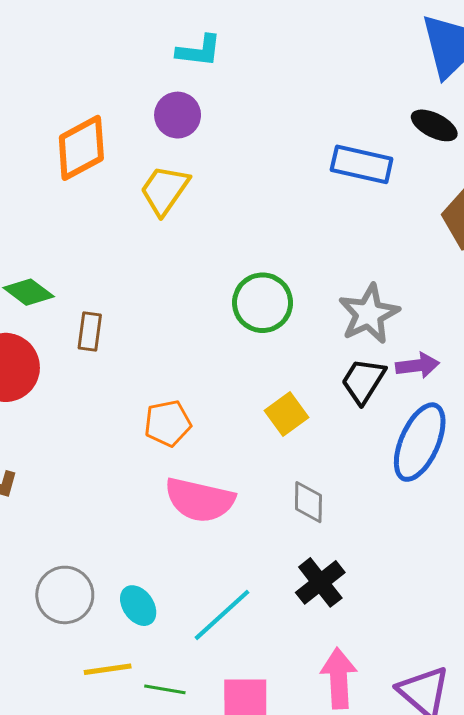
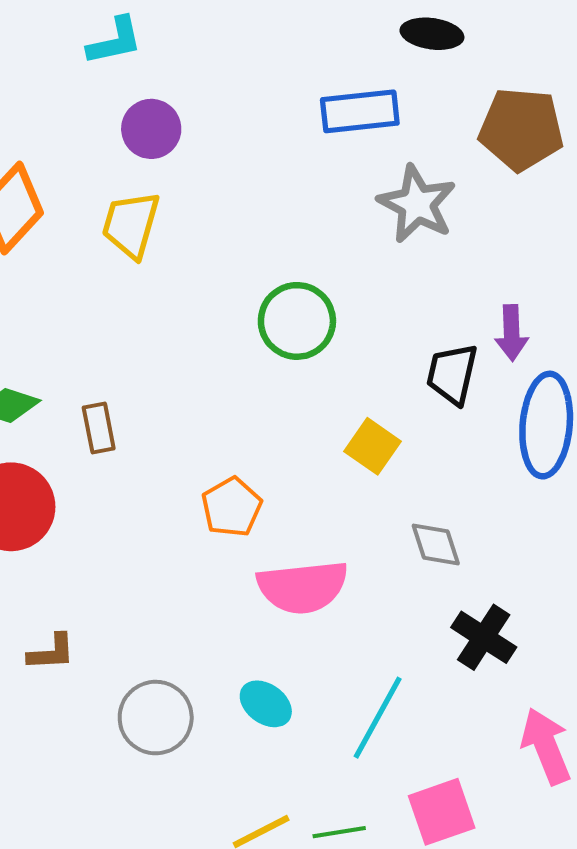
purple circle: (178, 115) -> (151, 129), moved
gray star: (369, 314) -> (417, 204), moved
purple arrow: (417, 366) -> (512, 333), turned 114
gray circle: (65, 595) -> (156, 718), moved
cyan ellipse: (138, 606) -> (266, 704), moved

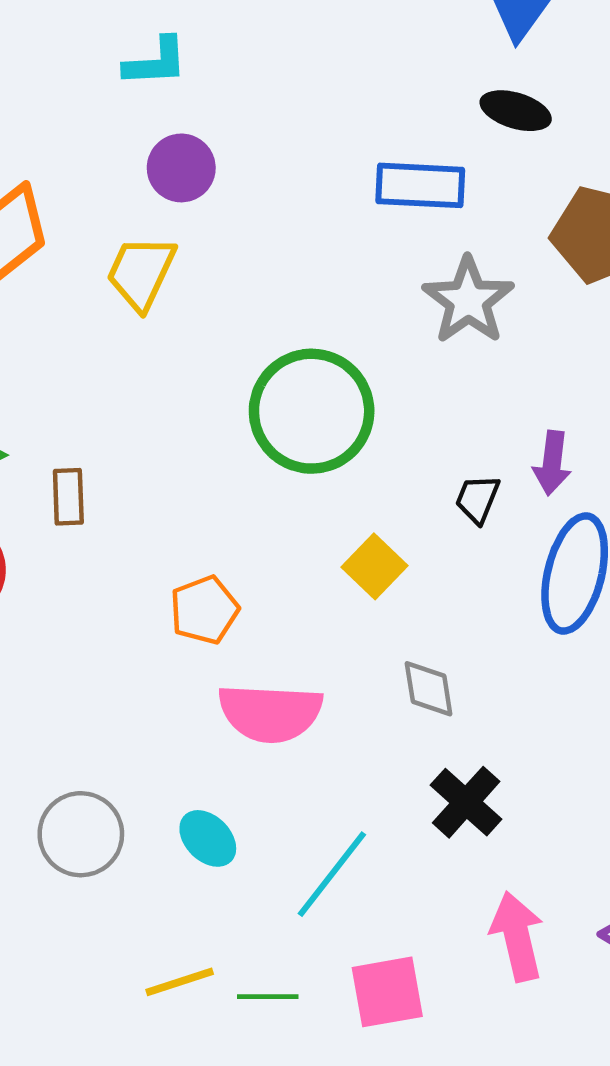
green circle: (297, 321) -> (312, 411), size x1.4
black trapezoid: (452, 374) -> (477, 499), size x0.7

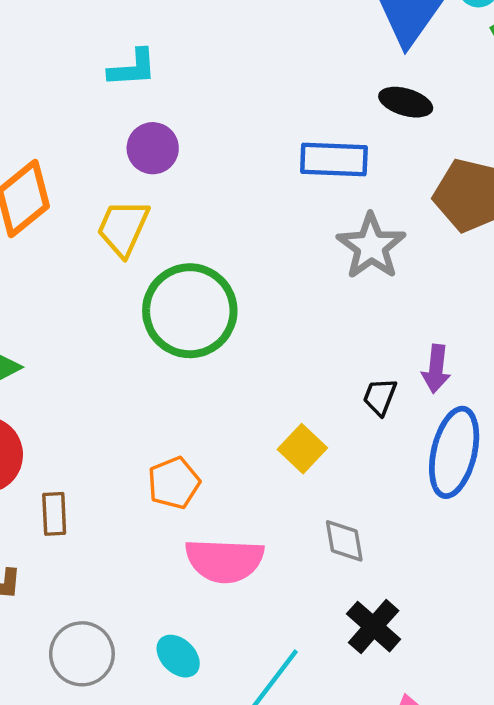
green circle: (312, 411) -> (190, 311), moved
brown rectangle: (68, 497) -> (54, 514), moved

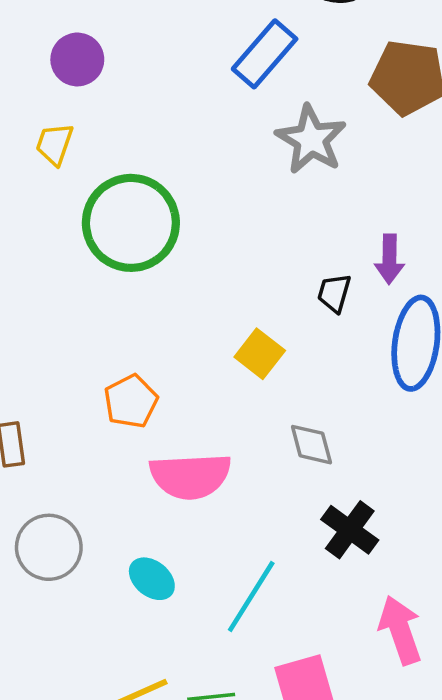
blue rectangle: (334, 160) -> (265, 54), turned -46
yellow trapezoid: (123, 228) -> (55, 144), size x0.7
gray circle: (82, 654) -> (49, 547), moved

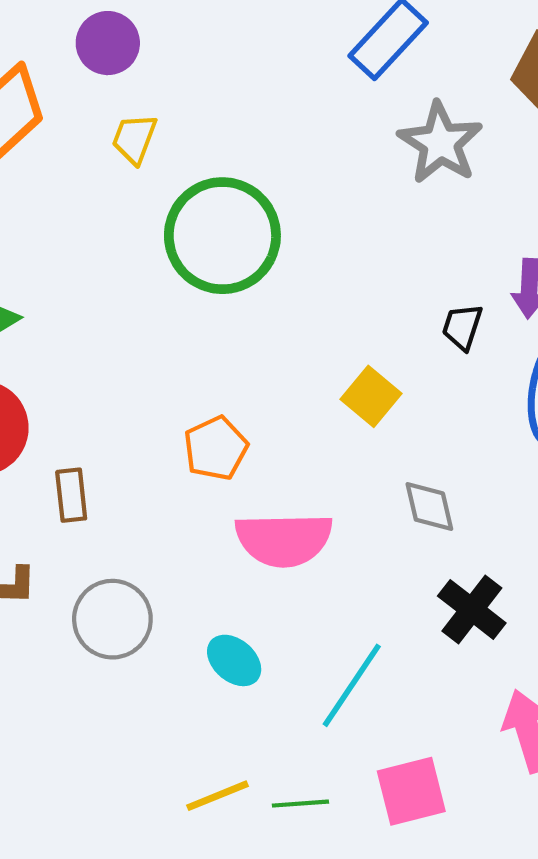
purple circle: (77, 59) -> (108, 43), moved

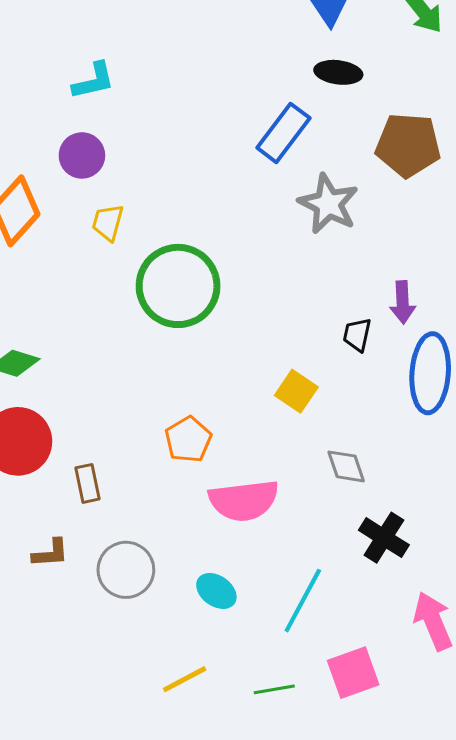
yellow line: (218, 796) -> (185, 679), moved

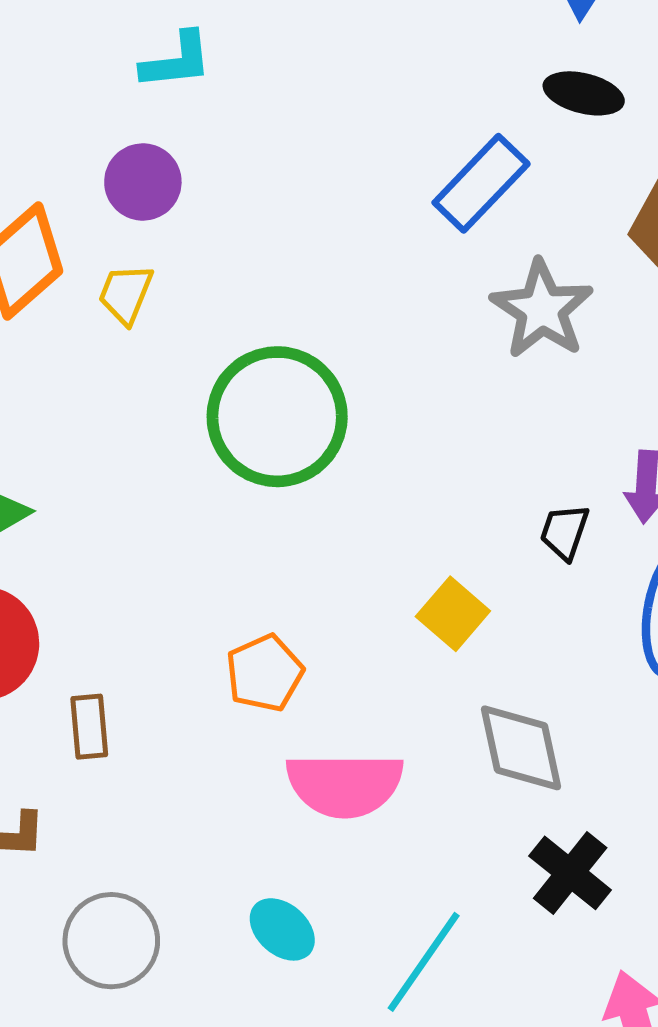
yellow trapezoid: (108, 223) -> (126, 294), moved
gray diamond: (346, 466) -> (521, 748), size x1.4
gray circle: (126, 570) -> (111, 941), moved

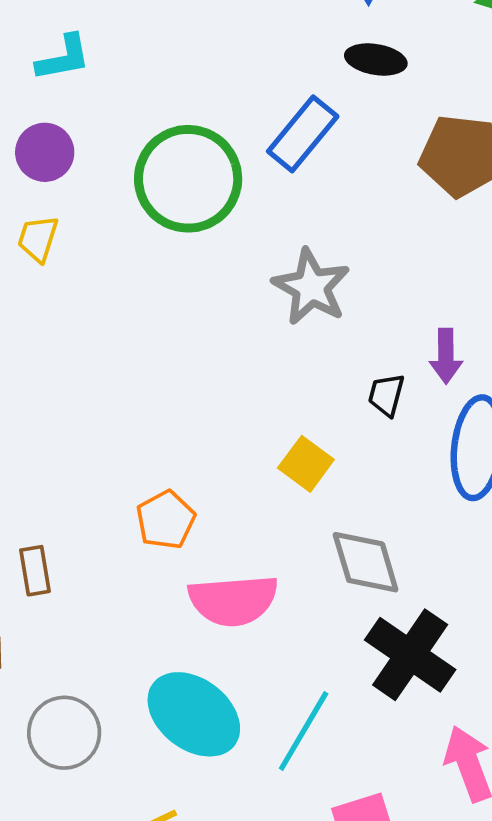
gray star: (542, 309) -> (311, 287), moved
green circle: (277, 417) -> (188, 179), moved
black cross: (570, 873) -> (410, 655), size x1.4
cyan ellipse: (282, 929) -> (194, 714), size x1.8

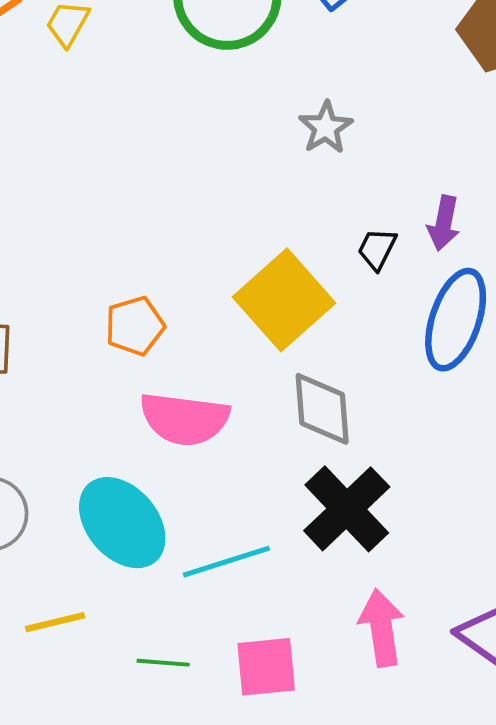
gray star: (311, 287) -> (326, 127), size x0.7
yellow square: (306, 464) -> (284, 300), size x1.8
cyan line: (304, 731) -> (226, 562), turned 30

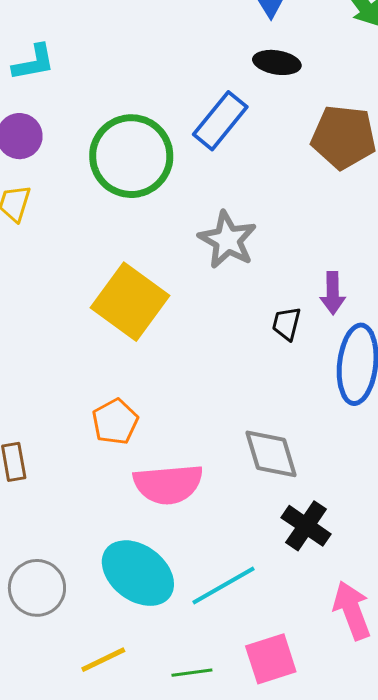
gray star: (326, 127) -> (228, 240), size x1.4
yellow square: (284, 300) -> (130, 302), moved
black cross: (347, 509) -> (306, 526), size x0.7

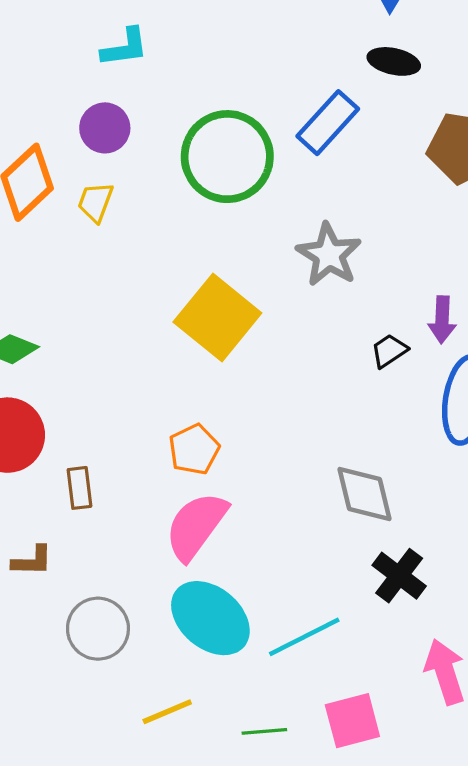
black trapezoid: (286, 324) -> (389, 351), turned 39
pink semicircle: (168, 484) -> (196, 526), moved, turned 128

